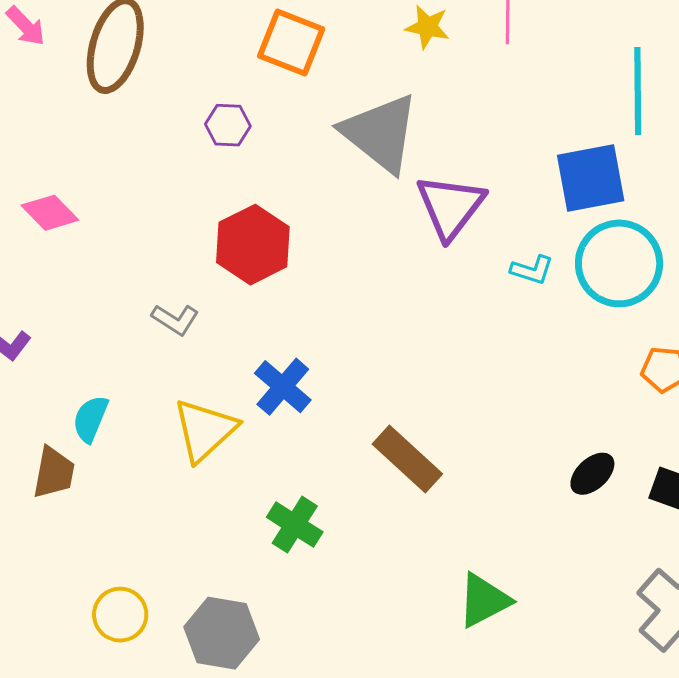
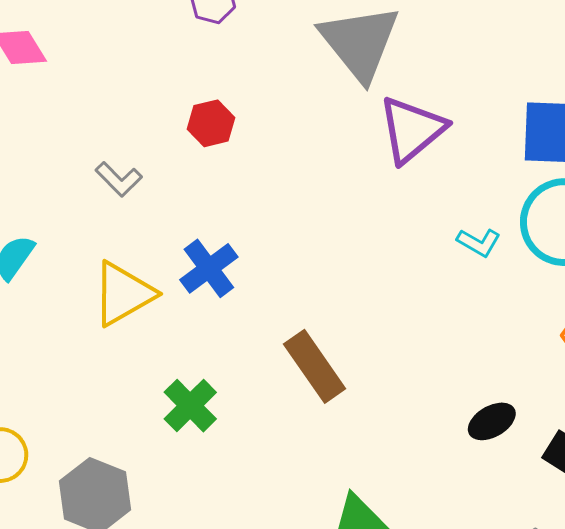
red hexagon: (253, 245) -> (211, 123), size x0.6
cyan L-shape: (532, 270) -> (479, 242), moved

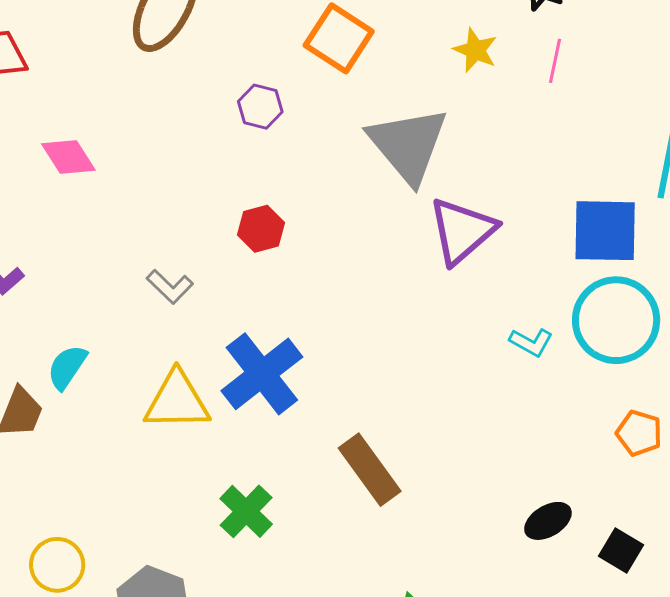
blue cross: (209, 268) -> (262, 374), size x1.4
yellow triangle: (123, 294) -> (177, 401), turned 30

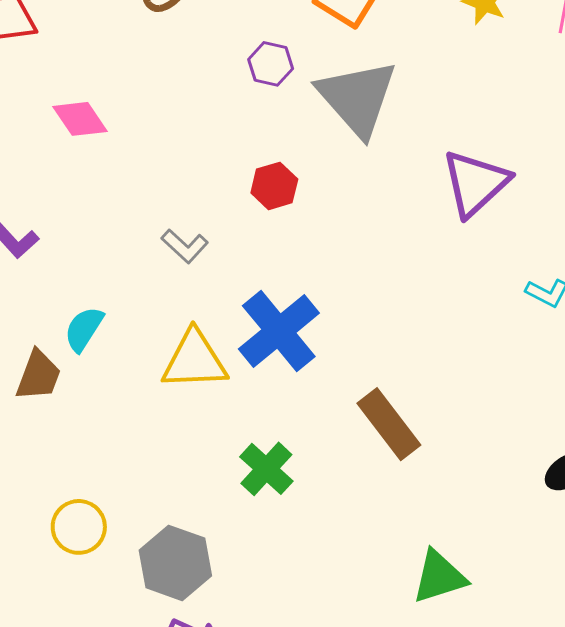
gray triangle: (408, 145) -> (357, 98), moved

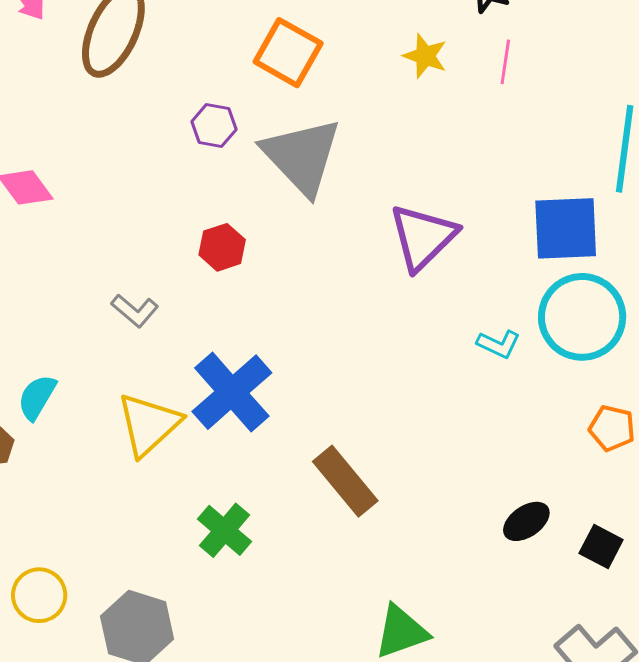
yellow triangle: (195, 360) -> (149, 424), turned -38

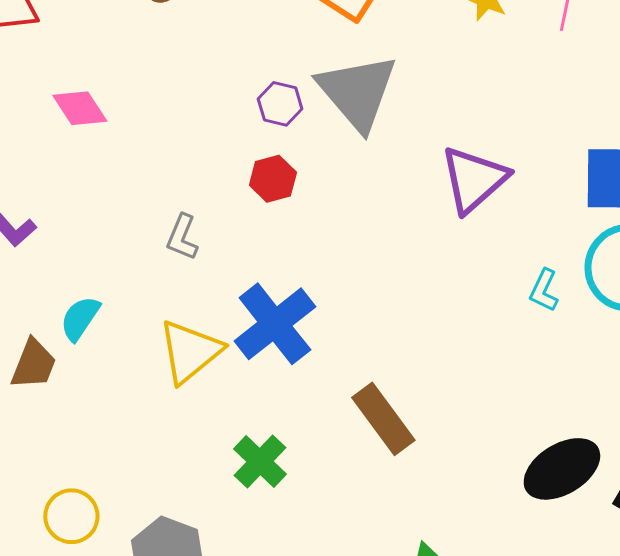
purple hexagon: (214, 125) -> (280, 104), moved
gray L-shape: (135, 311) -> (182, 237), turned 69
cyan L-shape: (499, 344) -> (544, 290), turned 87
black ellipse: (526, 521) -> (562, 469), size x1.6

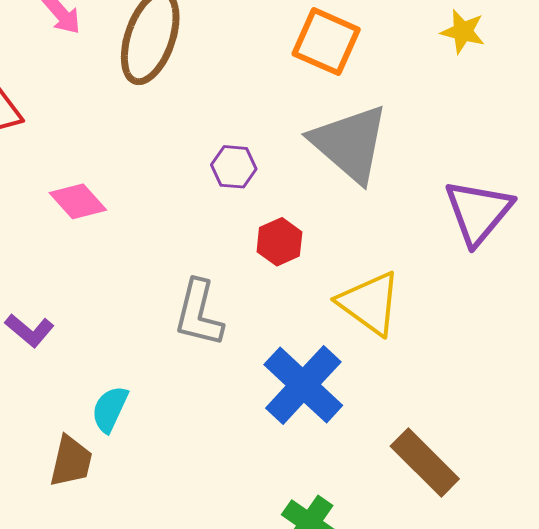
purple hexagon: (280, 104) -> (234, 167), moved
gray L-shape: (182, 237) -> (199, 313), size x1.5
yellow triangle: (190, 351) -> (370, 303), moved, turned -36

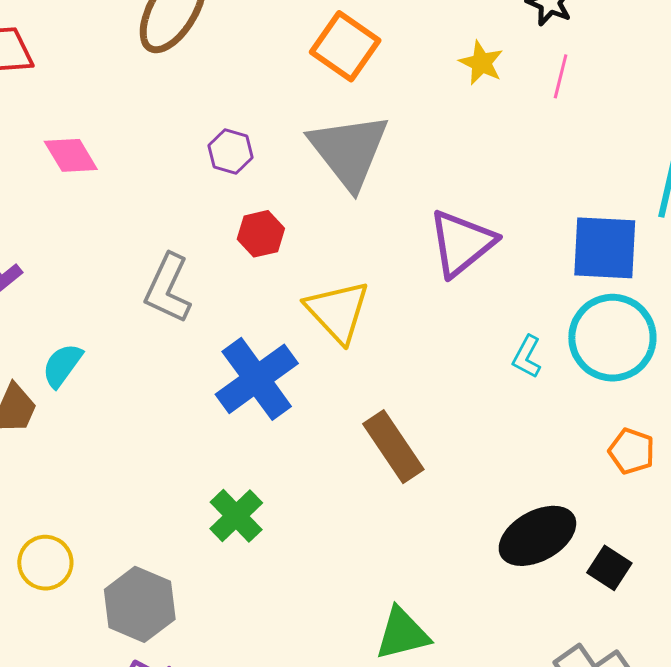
brown rectangle: (425, 463) -> (393, 447), moved

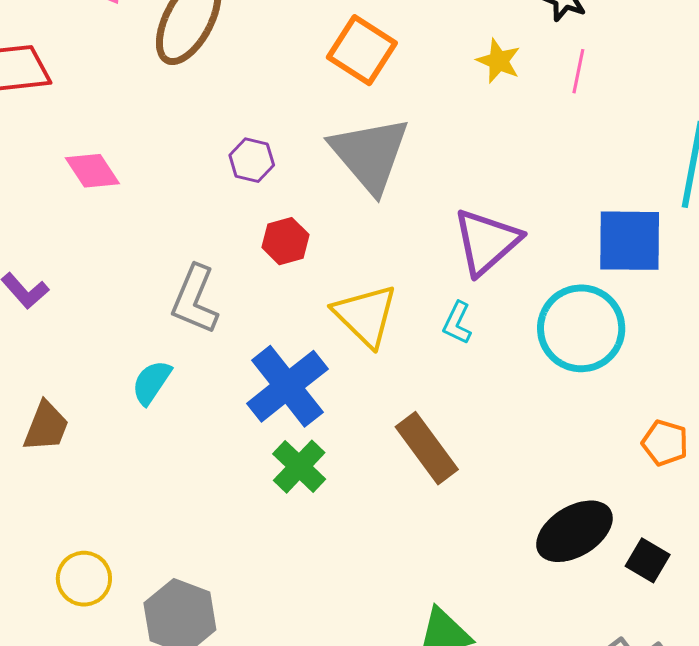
cyan circle: (612, 338) -> (581, 328), moved
cyan L-shape: (527, 357) -> (457, 323), moved
cyan semicircle: (62, 365) -> (151, 382), moved
green cross: (236, 516) -> (299, 467), moved

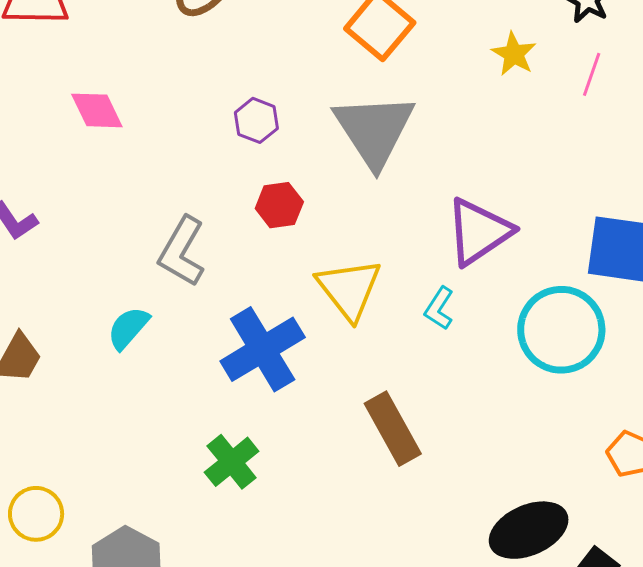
green cross: (299, 467) -> (232, 462), moved

